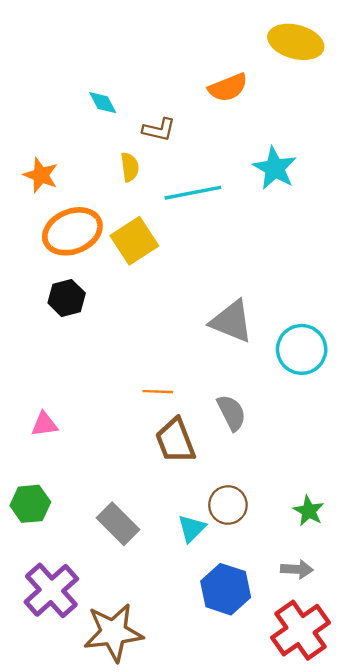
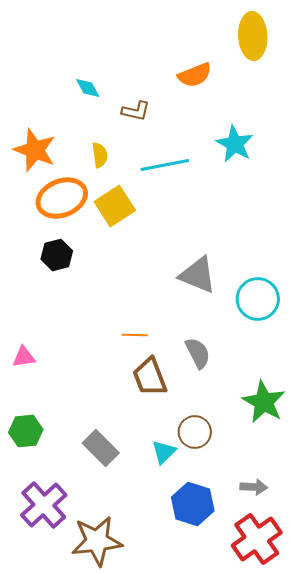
yellow ellipse: (296, 42) -> (253, 36), turned 72
yellow semicircle: (130, 167) -> (100, 155), moved
orange star: (41, 175) -> (35, 150), size x1.4
pink triangle: (44, 424) -> (24, 357), moved
green star: (309, 511) -> (264, 402), moved, size x1.6

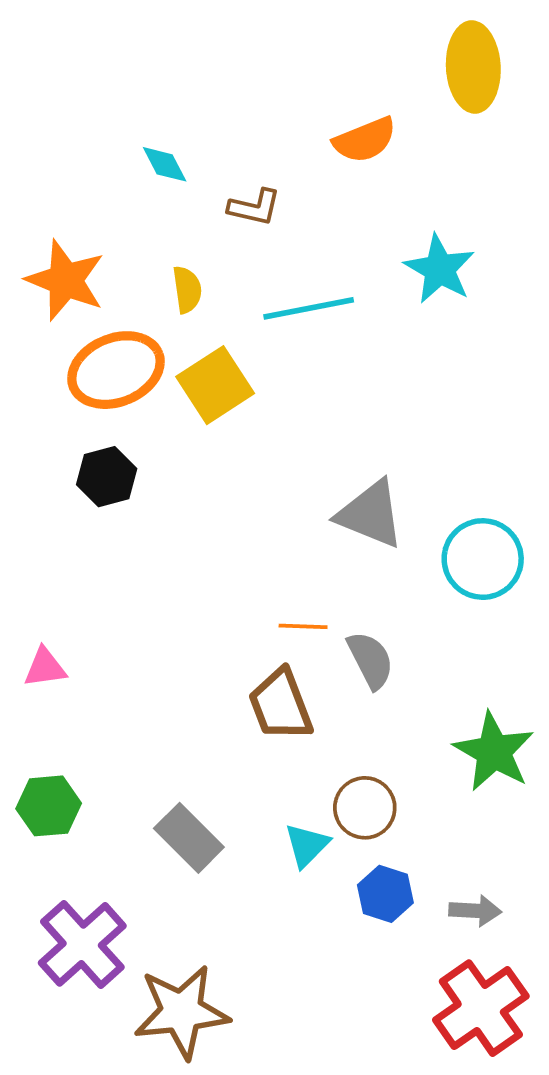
orange line: (135, 335) -> (303, 626), moved
blue hexagon: (193, 504) -> (385, 894), moved, size x0.7

